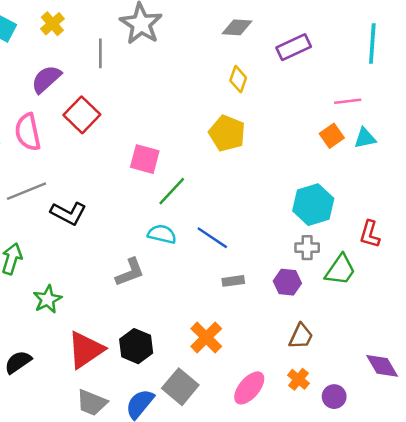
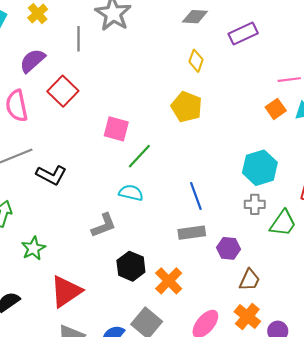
blue line: (212, 238) -> (196, 196), moved, turned 36
gray rectangle: (233, 281) -> (192, 233), size x1.4
purple hexagon: (287, 282) -> (228, 248), moved
black hexagon: (136, 346) -> (131, 266), moved
orange cross: (298, 379) -> (247, 317), size x1.4

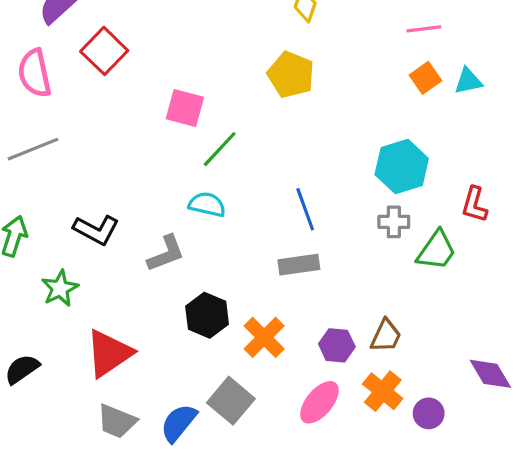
pink line: (289, 80) -> (424, 29), moved
black L-shape: (51, 175) -> (96, 230), moved
purple hexagon: (228, 248) -> (337, 345), moved

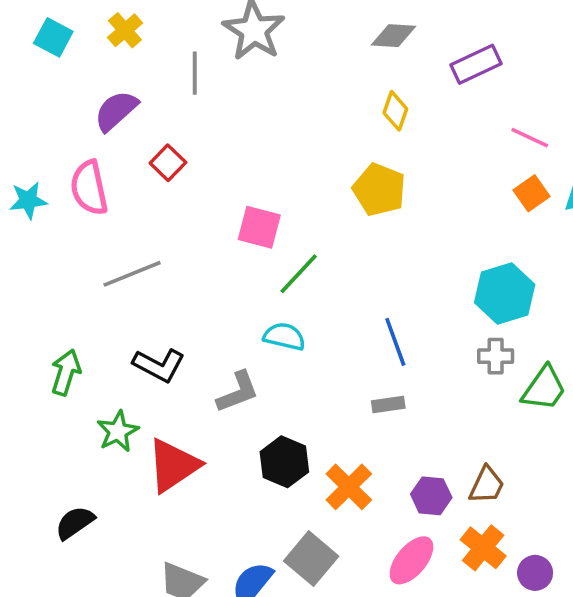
pink line: (424, 29) -> (530, 138), turned 32
red square: (104, 51) -> (168, 163), size x0.7
gray line: (33, 149) -> (132, 274), moved
gray rectangle: (299, 265) -> (388, 405), size x0.7
red triangle: (109, 353) -> (173, 465), moved

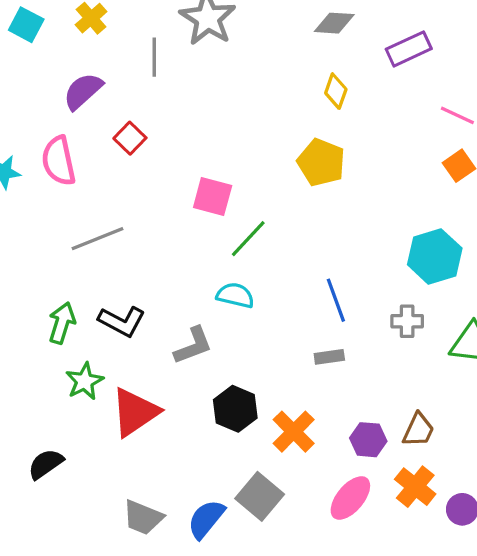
gray cross: (496, 356) -> (407, 321), moved
green arrow: (66, 372) -> (62, 323), moved

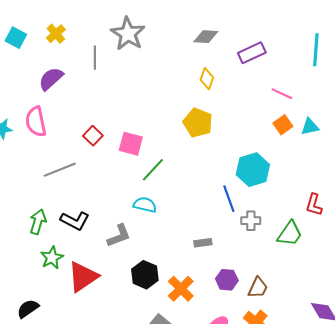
red square: (130, 138) -> (93, 136), moved
cyan hexagon: (435, 256) -> (253, 170), moved
blue line: (336, 300) -> (229, 199), moved
purple hexagon: (368, 440) -> (227, 280), moved

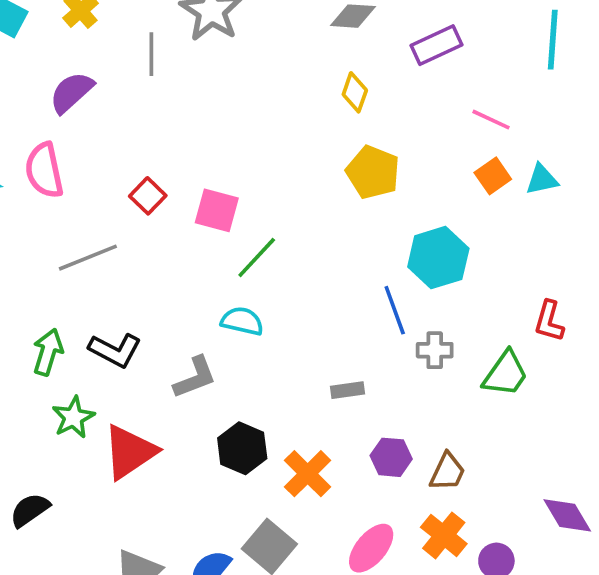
yellow pentagon: (198, 123) -> (373, 172), moved

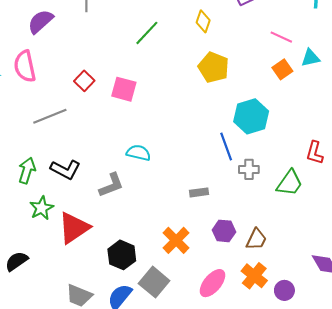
cyan triangle: (542, 179) -> (310, 58), moved
green line: (257, 258) -> (147, 33), moved
black hexagon: (242, 448) -> (122, 255), moved

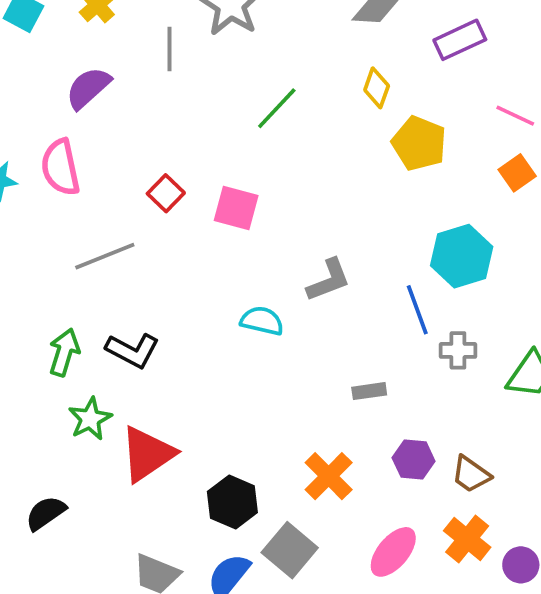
yellow pentagon: (214, 67) -> (419, 143), moved
gray L-shape: (111, 185) -> (329, 280), moved
brown trapezoid: (256, 239) -> (471, 474), turned 100

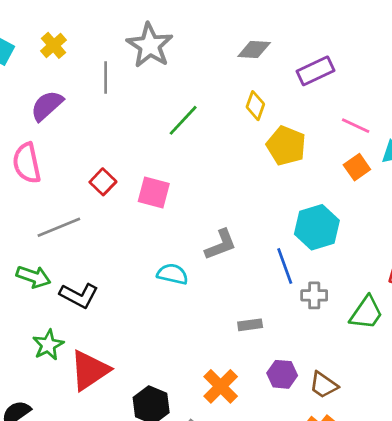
green arrow: (64, 352) -> (33, 277), moved, turned 92

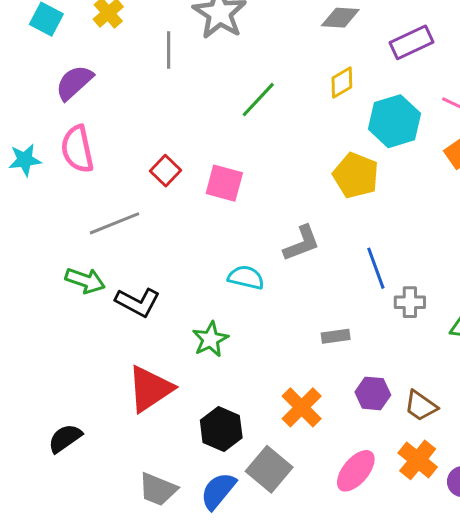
purple semicircle: (47, 106) -> (74, 83), moved
yellow diamond: (255, 106) -> (342, 83), turned 40
yellow pentagon: (286, 146) -> (356, 175), moved
cyan hexagon: (317, 227) -> (394, 121), moved
green star: (48, 345) -> (210, 339), moved

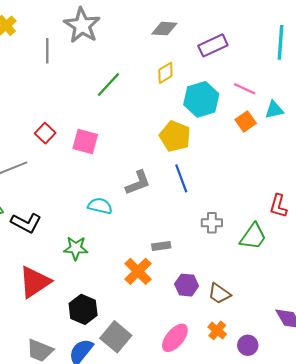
blue line: (376, 268) -> (181, 178), moved
green star: (210, 339) -> (76, 248), turned 30
orange cross: (302, 407) -> (138, 271), moved
orange cross: (418, 460) -> (217, 330), size x0.7

